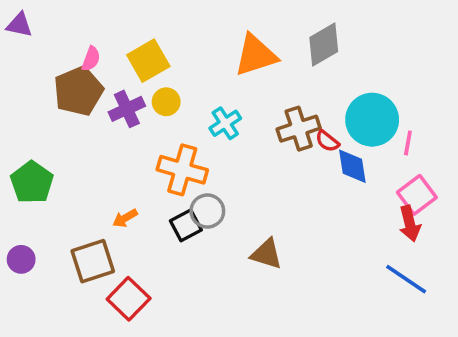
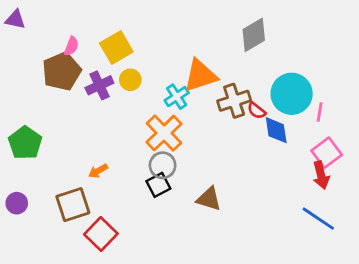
orange triangle: (256, 55) -> (200, 76), moved
orange cross: (182, 170) -> (164, 133), moved, turned 30
black square: (186, 225) -> (158, 185), moved

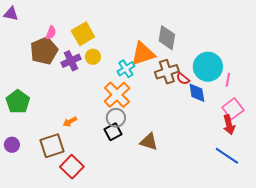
gray diamond: (254, 35) -> (167, 38), moved, turned -50

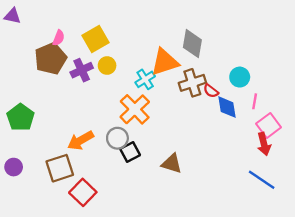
cyan circle: (208, 67) -> (240, 77), size x0.6
pink line: (228, 80) -> (255, 101), moved
gray circle: (116, 118) -> (117, 138), moved
orange arrow: (70, 122) -> (81, 140), size x1.6

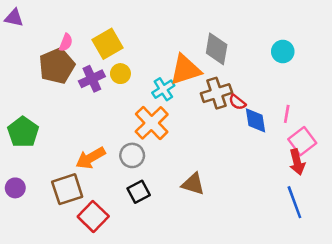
cyan circle: (240, 77) -> (283, 52), moved
black square: (130, 152) -> (139, 192), moved
blue line: (262, 180) -> (294, 202), turned 36

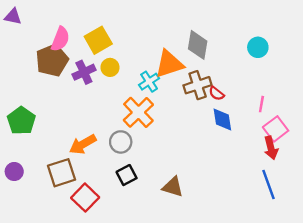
pink semicircle: (66, 42) -> (60, 39), size x1.5
blue diamond: (256, 120) -> (222, 119), moved
brown triangle: (193, 184) -> (173, 187), moved

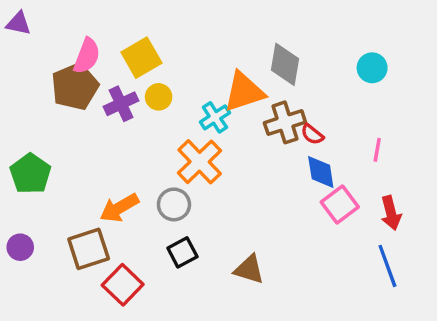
pink square: (276, 129) -> (340, 204), moved

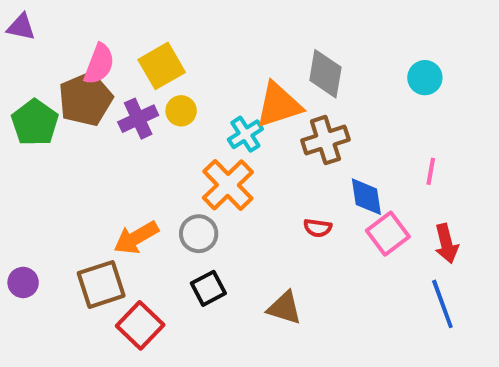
red semicircle: (312, 134) -> (318, 228), moved, turned -30
green pentagon: (30, 174) -> (35, 123), moved

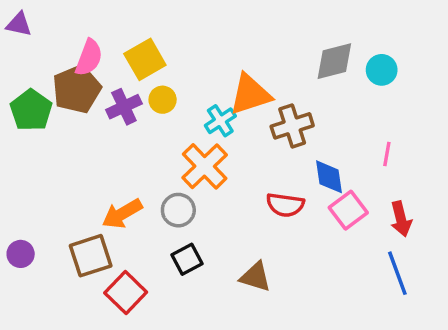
gray diamond: (325, 74) -> (334, 61), moved, turned 66
red semicircle: (318, 228) -> (285, 205), size x1.5

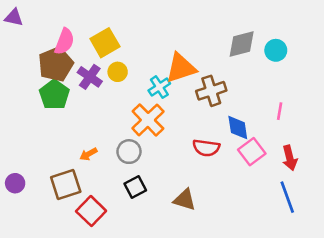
purple cross: (124, 107) -> (90, 77), turned -30
green pentagon: (31, 110) -> (54, 95), moved
orange arrow: (122, 214) -> (88, 154), size x0.6

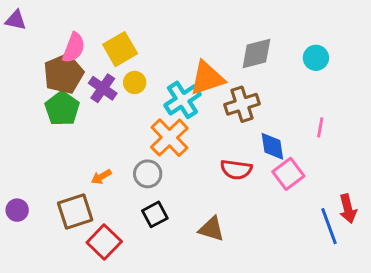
gray diamond: (242, 44) -> (256, 53), moved
cyan cross: (159, 87) -> (182, 100), size x1.4
red arrow: (290, 158) -> (348, 209), moved

